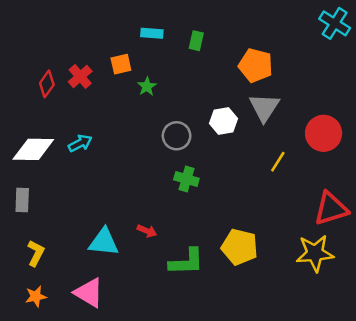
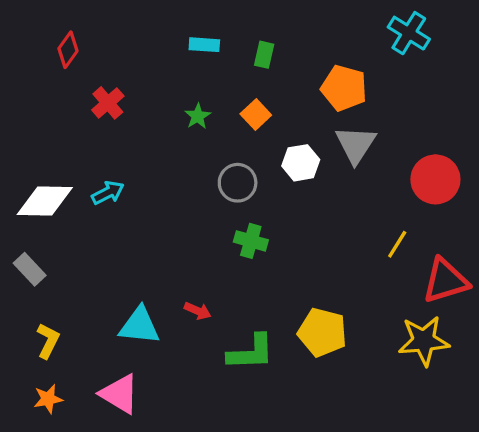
cyan cross: (335, 23) -> (409, 33), moved
orange square: (121, 64) -> (256, 115), moved, turned -30
red diamond: (47, 84) -> (68, 50), moved
yellow line: (278, 162) -> (397, 244), moved
gray rectangle: (22, 200) -> (30, 269), turned -45

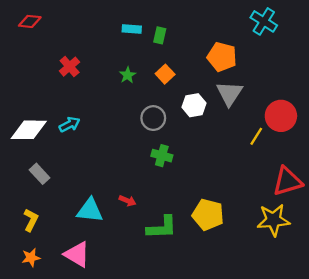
red diamond: (68, 50) -> (30, 21), moved, turned 60
green rectangle: (264, 55) -> (160, 35), moved
yellow line: (397, 244) -> (256, 136), moved
gray rectangle: (30, 269) -> (40, 174), moved

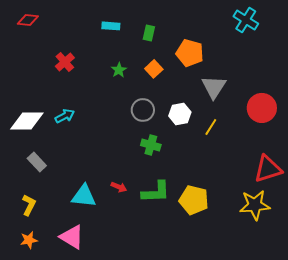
cyan rectangle: (132, 29) -> (111, 26), moved
orange pentagon: (222, 57) -> (190, 53), moved
white hexagon: (194, 105) -> (180, 114), moved
yellow line: (256, 136) -> (211, 127), moved
green L-shape: (162, 227) -> (156, 192), moved

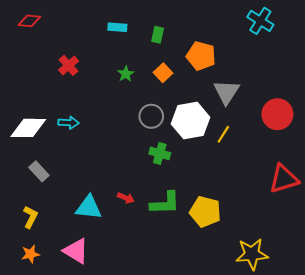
white hexagon: (180, 114) -> (190, 121), size x1.6
cyan arrow: (65, 116) -> (69, 123), turned 30
yellow star: (255, 205) -> (252, 254), moved

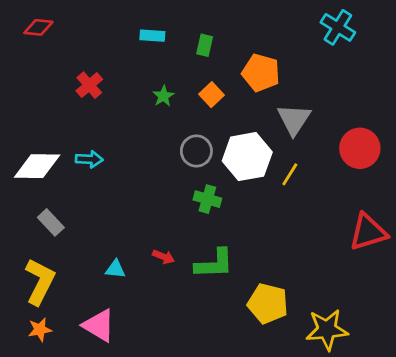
cyan triangle: (89, 207) -> (115, 269), size x0.6
yellow pentagon: (205, 212) -> (268, 303), moved
yellow L-shape: (30, 217) -> (40, 282), size x1.6

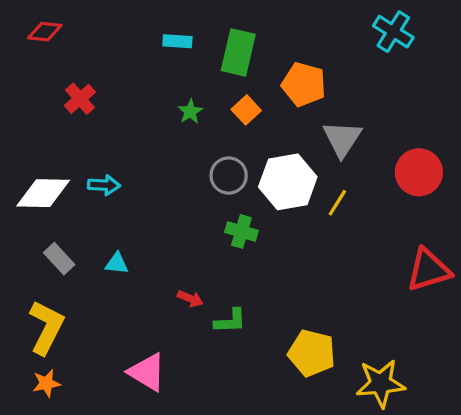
green rectangle: (205, 45) -> (238, 52), size x1.8
red cross: (89, 85) -> (80, 99), moved
green L-shape: (214, 264) -> (230, 321), moved, size x0.7
cyan triangle: (115, 269) -> (117, 263), moved
pink triangle: (99, 325) -> (147, 372), moved

